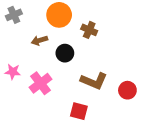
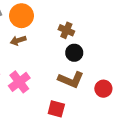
orange circle: (59, 15) -> (21, 16), moved
black circle: (65, 53) -> (74, 53), moved

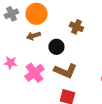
black circle: (74, 53) -> (56, 47), moved
brown L-shape: (71, 80) -> (65, 71), moved

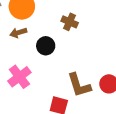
brown L-shape: (65, 71) -> (79, 85), moved, turned 50

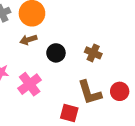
brown cross: (70, 22) -> (93, 53), moved

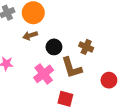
pink cross: (30, 84) -> (44, 74), moved
brown L-shape: (90, 93) -> (72, 68), moved

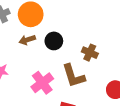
black circle: (54, 47) -> (54, 41), moved

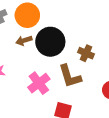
black circle: (54, 41) -> (50, 42), size x1.6

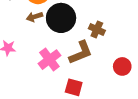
brown L-shape: (70, 76) -> (81, 53), turned -95

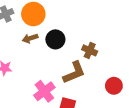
black circle: (61, 18) -> (55, 39), size x0.7
pink cross: (49, 60) -> (44, 91), moved

